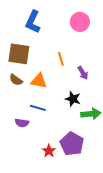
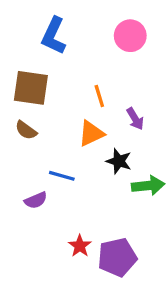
orange triangle: (39, 81) -> (91, 133), moved, turned -36
purple semicircle: (22, 123) -> (36, 200), turned -32
purple pentagon: (72, 144) -> (117, 257), moved, turned 30

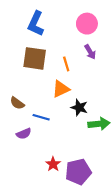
brown square: (31, 88) -> (35, 58), moved
purple arrow: (135, 119) -> (90, 52), moved
brown semicircle: (26, 130) -> (17, 103), moved

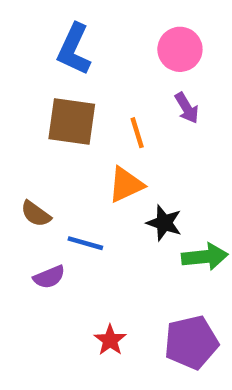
purple pentagon: (78, 172) -> (191, 342), moved

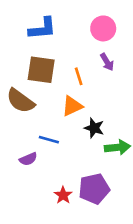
blue L-shape: (74, 49) -> (42, 28), turned -120
brown semicircle: (36, 214) -> (20, 101), moved, size x1.6
purple pentagon: (191, 342) -> (94, 189), moved

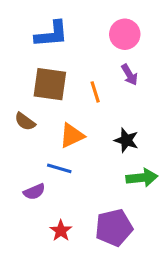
brown semicircle: (20, 101) -> (25, 122), size x0.6
orange triangle: (72, 106) -> (72, 136), moved
black star: (94, 128) -> (126, 140), moved
red star: (63, 195) -> (61, 231), moved

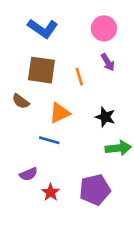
blue L-shape: (51, 34) -> (43, 28), turned 40
purple semicircle: (34, 192) -> (28, 174), moved

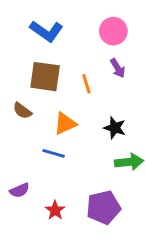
purple semicircle: (28, 174) -> (20, 190), moved

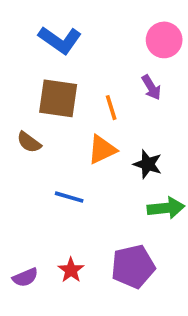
pink circle: (113, 31) -> (164, 40), moved
orange triangle: (65, 124) -> (102, 150), moved
purple semicircle: (20, 190) -> (25, 277), moved

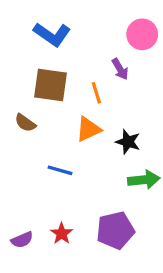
purple arrow: (151, 87) -> (120, 69), moved

